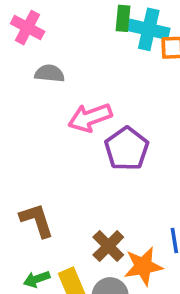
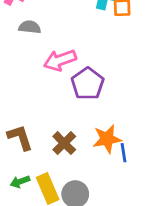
brown cross: (108, 246) -> (64, 143), moved
orange star: (143, 266) -> (107, 139), moved

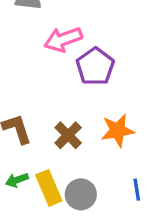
blue line: (124, 153) -> (137, 190), moved

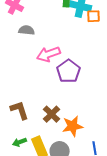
orange star: (118, 130) -> (73, 126), moved

